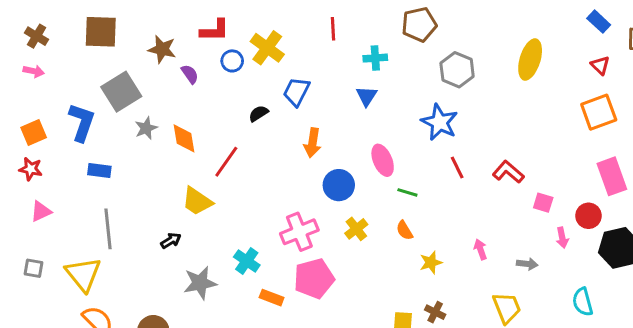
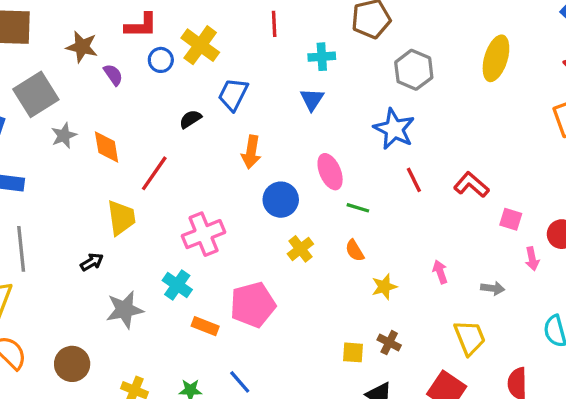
yellow trapezoid: (197, 201) -> (121, 218), turned -132
pink cross: (299, 232) -> (204, 234), moved

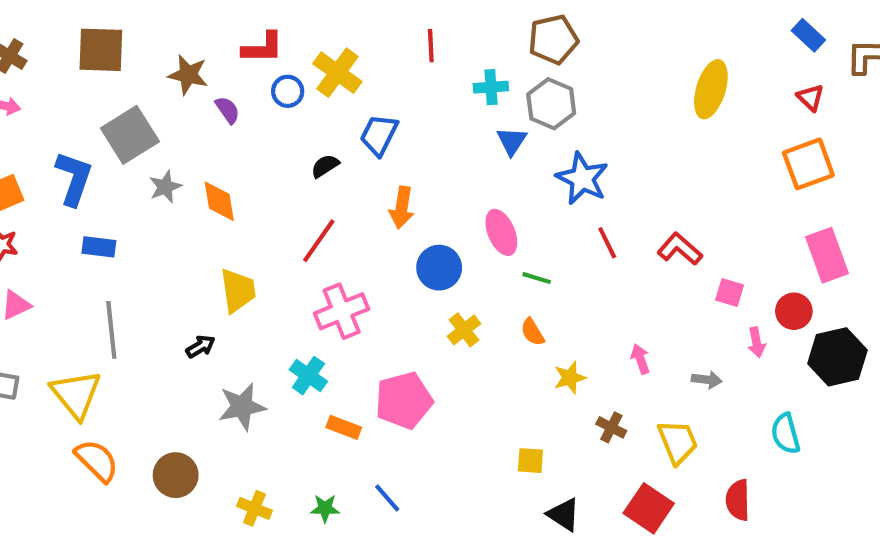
gray hexagon: (414, 70) -> (551, 104), moved
blue triangle: (312, 99) -> (512, 141), moved
red line: (154, 173) -> (319, 241), moved
brown cross: (389, 343) -> (611, 427), moved

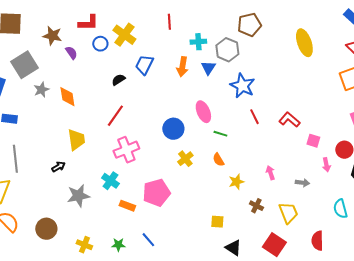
brown pentagon: (553, 39) -> (249, 25), moved
yellow ellipse: (711, 89) -> (304, 43), turned -36
orange arrow: (402, 207) -> (182, 67), moved

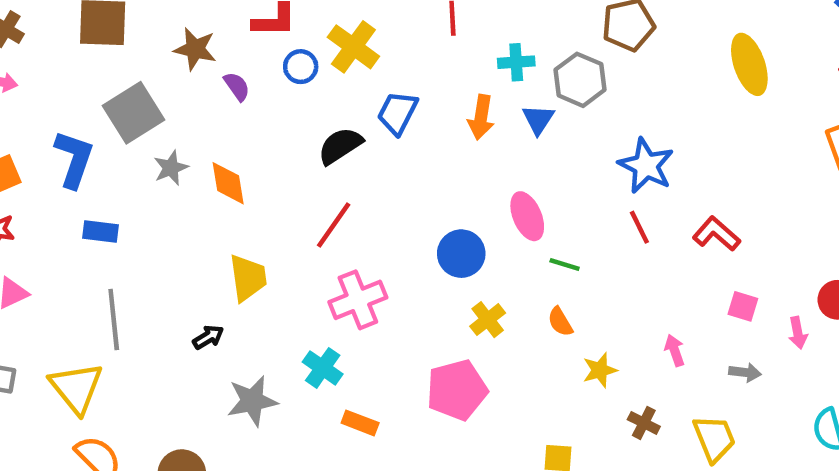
black semicircle: (118, 80) -> (340, 146), size x1.5
blue star: (242, 86) -> (646, 166), moved
pink square: (313, 141) -> (743, 306), moved
pink pentagon: (156, 193) -> (457, 390), moved

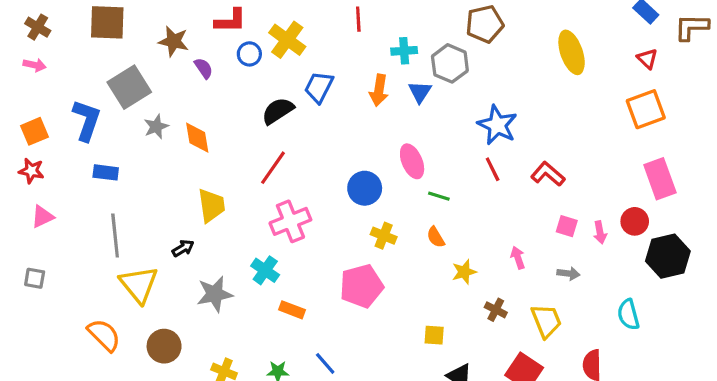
yellow cross: (488, 320) -> (384, 236), turned -30
pink arrow: (798, 333) -> (600, 232), moved
yellow triangle: (76, 388) -> (139, 285), moved

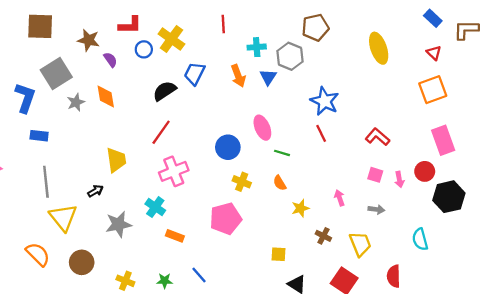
orange arrow: (379, 90) -> (238, 76), turned -30
orange diamond: (197, 138) -> (106, 97), moved
red L-shape: (548, 174) -> (378, 137), moved

